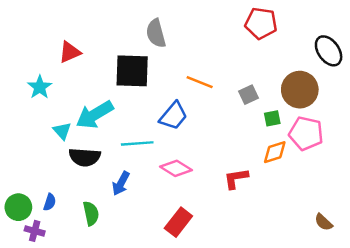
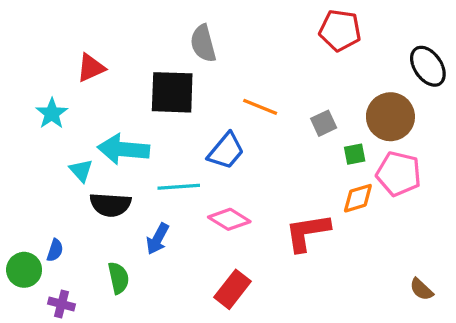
cyan arrow: (95, 115) -> (123, 149), turned 36
red L-shape: (236, 178) -> (307, 232), size x1.4
blue semicircle: (50, 202) -> (55, 250), moved
purple cross: (35, 231) -> (62, 304), moved

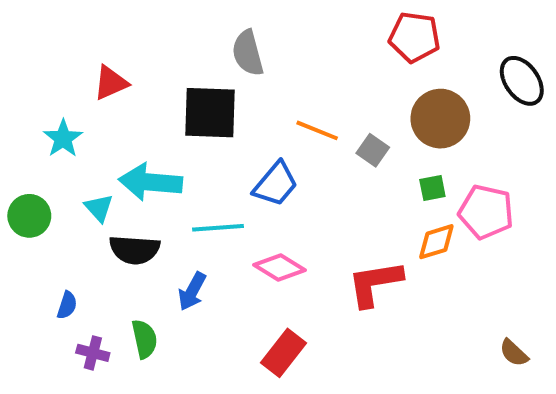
brown circle: (390, 117) -> (440, 119), moved
gray square: (324, 123) -> (373, 150), moved, turned -30
green circle: (24, 270) -> (29, 216), moved
purple cross: (62, 304) -> (93, 353), moved

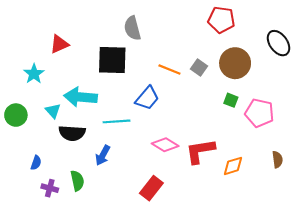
gray square: (373, 150) -> (199, 67), moved
green square: (432, 188) -> (231, 100), turned 32
orange diamond: (436, 242) -> (233, 166), moved
pink diamond: (280, 267) -> (165, 145), moved
brown semicircle: (514, 353) -> (277, 160), moved, turned -140

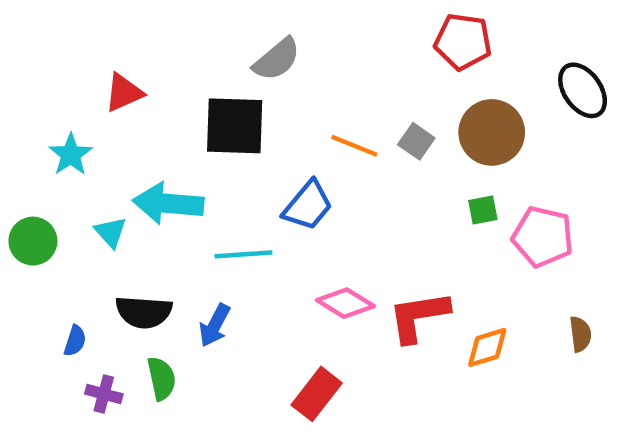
gray semicircle: (132, 28) -> (277, 59), turned -115
green square: (231, 100) -> (483, 210), turned -32
black semicircle: (72, 133) -> (144, 312), moved

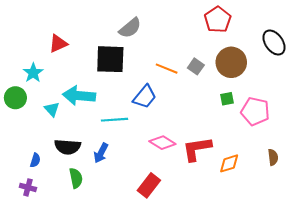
red pentagon: (463, 42) -> (218, 20), turned 30
green circle: (33, 241) -> (15, 98), moved
purple cross: (104, 394) -> (28, 187), moved

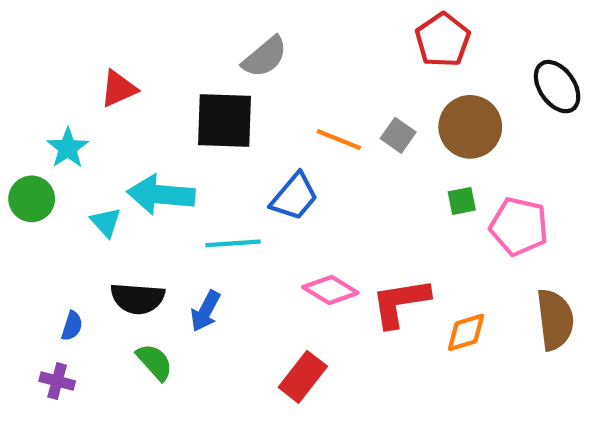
brown semicircle: (273, 157) -> (555, 320), size x1.8
green semicircle: (76, 178) -> (155, 362), turned -30

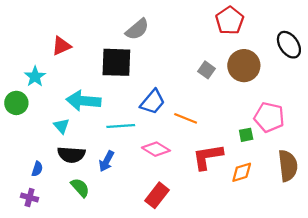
orange line: (339, 140) -> (186, 118), moved
green square: (462, 201) -> (246, 135), moved
cyan triangle: (106, 222) -> (61, 126), moved
pink diamond: (330, 290) -> (156, 149), moved

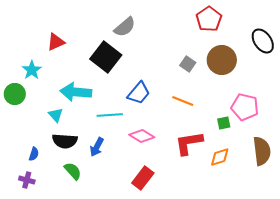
black square: (116, 62) -> (106, 57), turned 36
orange line: (186, 118) -> (183, 101), moved

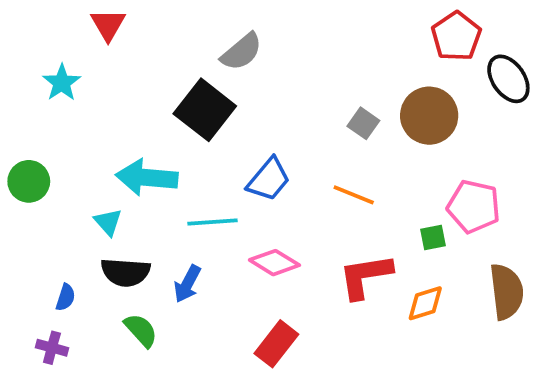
red pentagon: (209, 19) -> (456, 36), moved
red triangle: (56, 42) -> (108, 25), moved, turned -36
cyan star: (32, 70) -> (62, 83), moved

